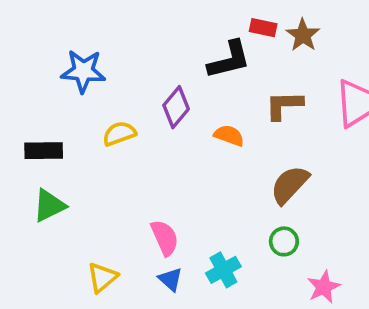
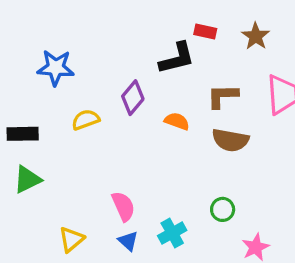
brown star: (303, 35) -> (256, 36), moved
brown semicircle: (290, 185) -> (230, 140), moved, turned -123

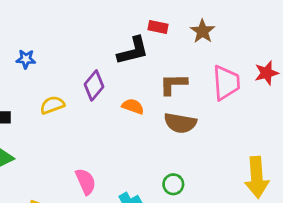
blue star: (56, 68) -> (26, 59), size x0.6

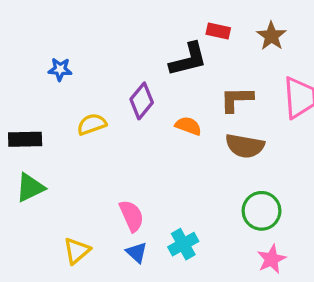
green circle: (173, 184) -> (261, 211), moved, size x1.5

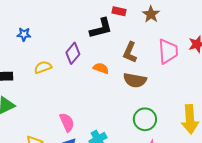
brown L-shape: (237, 99) -> (130, 52), turned -65

